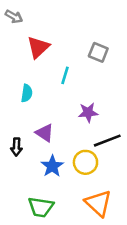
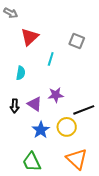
purple star: (88, 112) -> (56, 95), moved
black arrow: (16, 147) -> (15, 106), moved
green trapezoid: (41, 207) -> (32, 162), turned 55

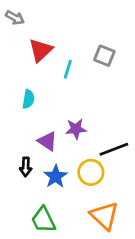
cyan line: (51, 59) -> (68, 69), moved
black arrow: (15, 106) -> (26, 167), moved

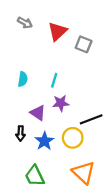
gray arrow: (15, 18) -> (25, 23), moved
red triangle: (41, 50) -> (57, 31), moved
cyan line: (68, 69) -> (54, 80), moved

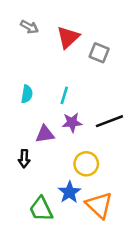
purple triangle: (38, 113) -> (45, 134), turned -42
black line: (91, 119) -> (109, 121), moved
blue star: (44, 141) -> (69, 192), moved

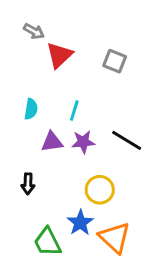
red triangle: (68, 37) -> (59, 55), moved
black line: (109, 121) -> (127, 140), turned 52
purple triangle: (45, 134) -> (52, 142), moved

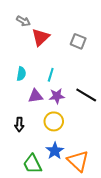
yellow circle: (100, 190) -> (54, 121), moved

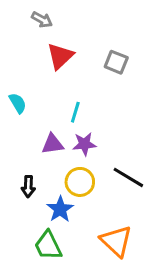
gray arrow: (23, 21) -> (42, 20), moved
cyan semicircle: (21, 74) -> (18, 103), moved, turned -40
black line: (86, 95) -> (128, 177), moved
blue star: (55, 151) -> (60, 209), moved

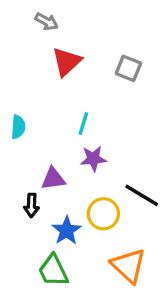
cyan semicircle: (18, 103) -> (18, 127), moved, turned 35
purple triangle: (53, 144) -> (53, 179), moved
yellow circle: (80, 182) -> (103, 214), moved

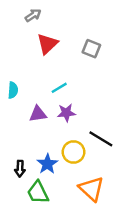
gray arrow: (47, 22) -> (33, 15), turned -63
cyan line: (83, 124) -> (59, 88), turned 42
purple triangle: (53, 179) -> (38, 114), moved
black arrow: (32, 205) -> (20, 169), moved

